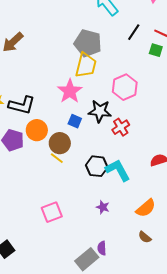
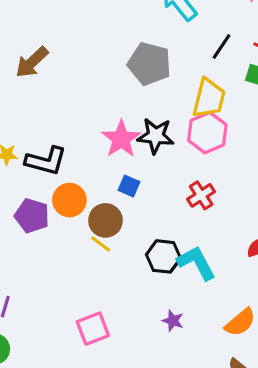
yellow trapezoid: (86, 65) -> (209, 98), moved
black star: (100, 111) -> (156, 136), moved

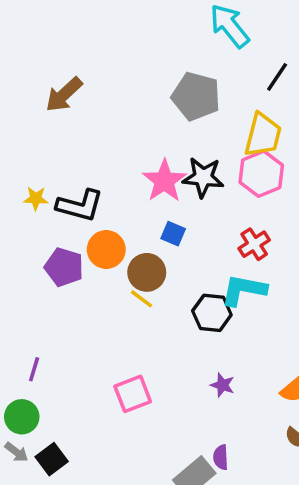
cyan L-shape: (196, 263) -> (244, 290), moved, turned -51

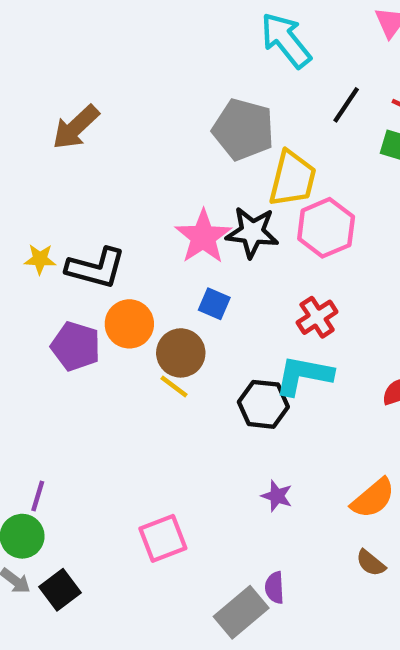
yellow trapezoid: (263, 135) -> (292, 179), moved
purple line: (34, 369) -> (38, 496), moved
pink square: (133, 394) -> (163, 538), moved

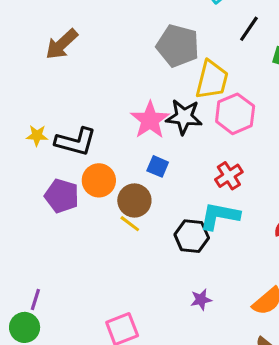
purple star: (277, 496) -> (201, 300), turned -30

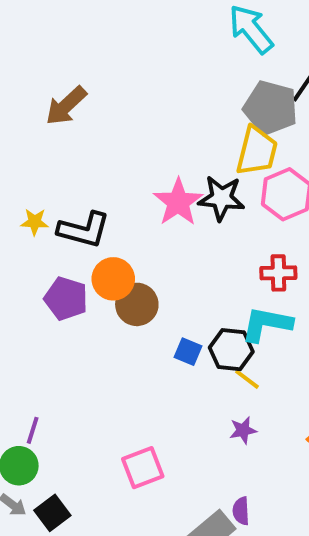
gray pentagon: (178, 46) -> (271, 108), moved
blue square: (158, 166) -> (188, 352), moved
red cross: (229, 176) -> (278, 273), turned 32
brown circle: (134, 200) -> (137, 304), moved
yellow line: (130, 224) -> (247, 379), moved

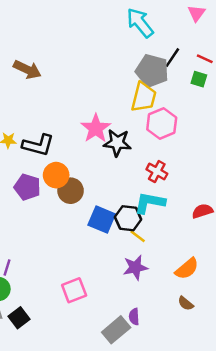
brown arrow: (66, 106) -> (27, 70), turned -112
black star: (221, 198) -> (117, 143), moved
red cross: (278, 273) -> (157, 171), turned 30
blue square: (188, 352) -> (102, 219), size x1.6
purple star: (243, 430) -> (135, 267), size x1.5

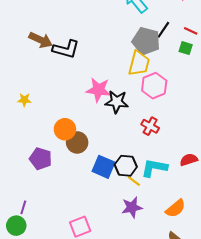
pink star: (96, 128) -> (98, 90), turned -30
black L-shape: (38, 145) -> (66, 49), moved
purple pentagon: (27, 187) -> (41, 159), moved
cyan L-shape: (150, 203) -> (154, 168), moved

